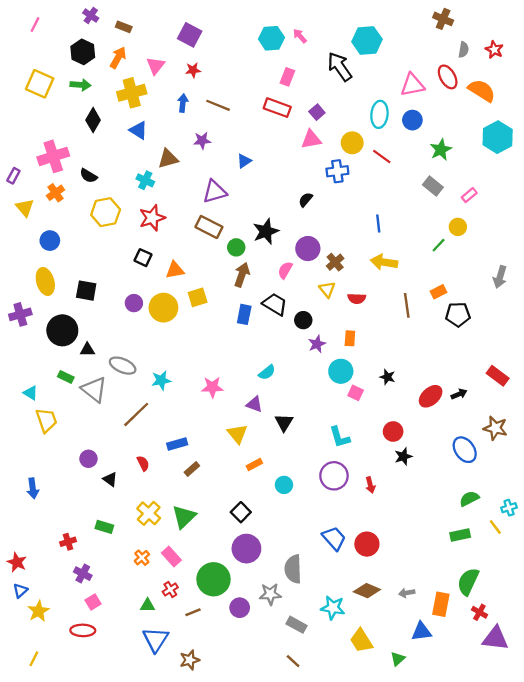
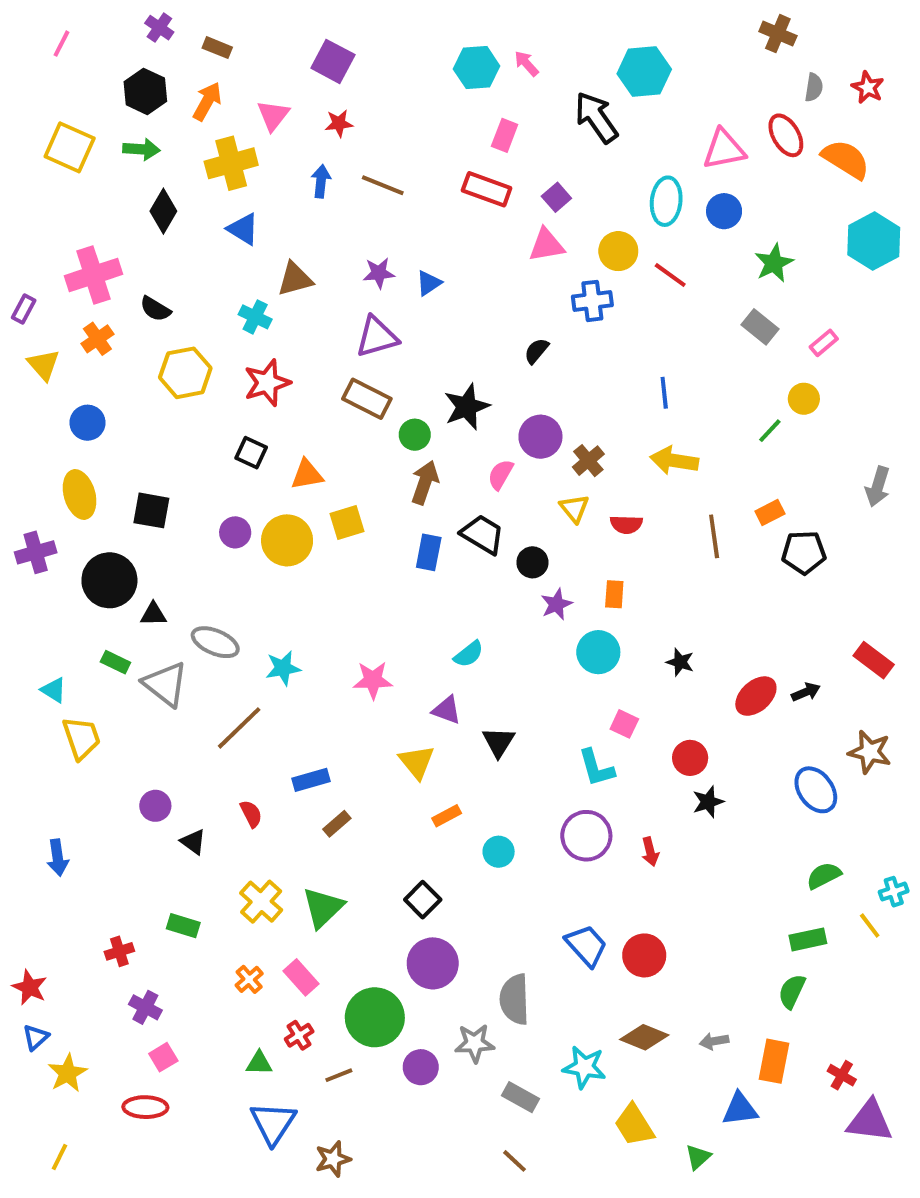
purple star: (202, 141) -> (379, 273), moved
pink square: (356, 393) -> (624, 724), moved
green semicircle: (468, 582) -> (792, 991), moved, size x0.7

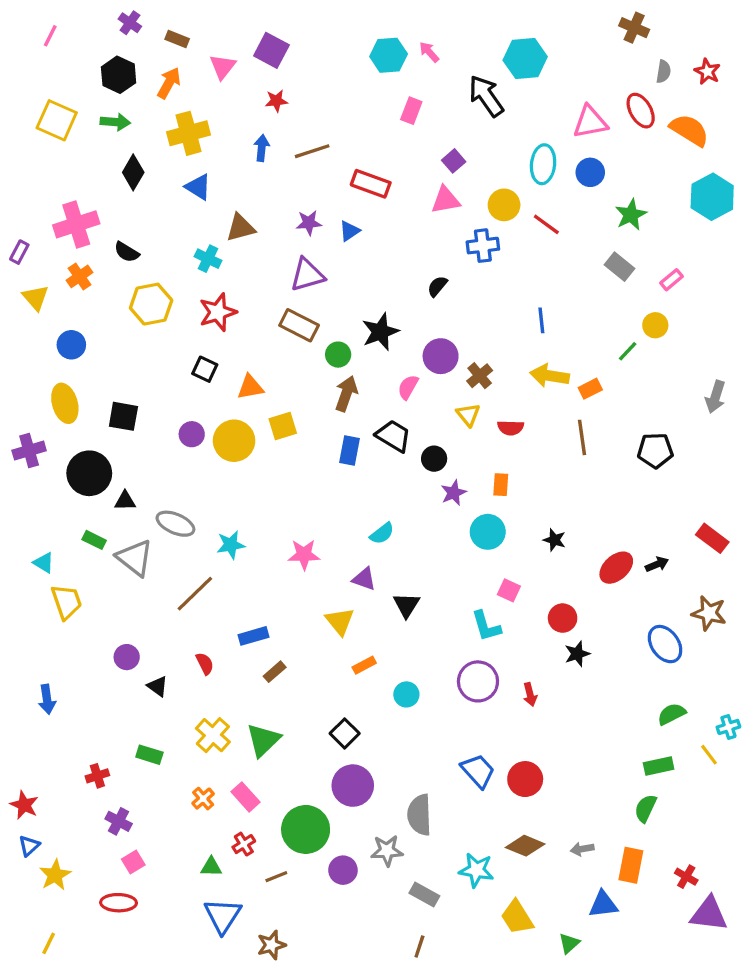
pink triangle: (273, 115) -> (223, 67), moved
brown line: (383, 185) -> (312, 151), turned -40
red rectangle: (487, 189) -> (371, 184), moved
orange rectangle: (770, 512) -> (590, 389), moved
brown line: (515, 1161) -> (419, 947), turned 65

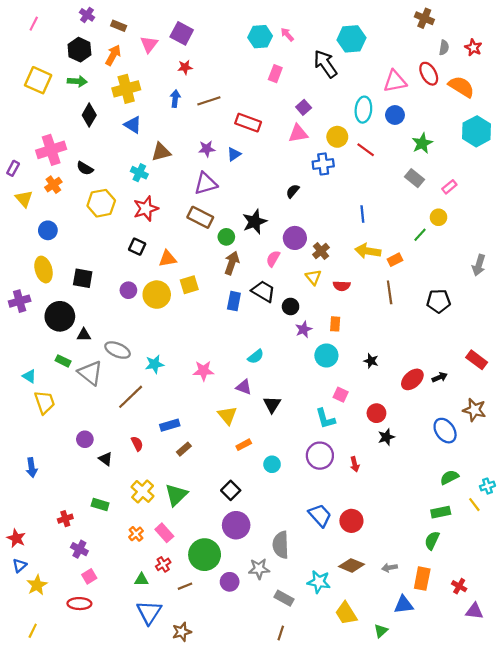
purple triangle: (709, 914) -> (474, 611), size x0.7

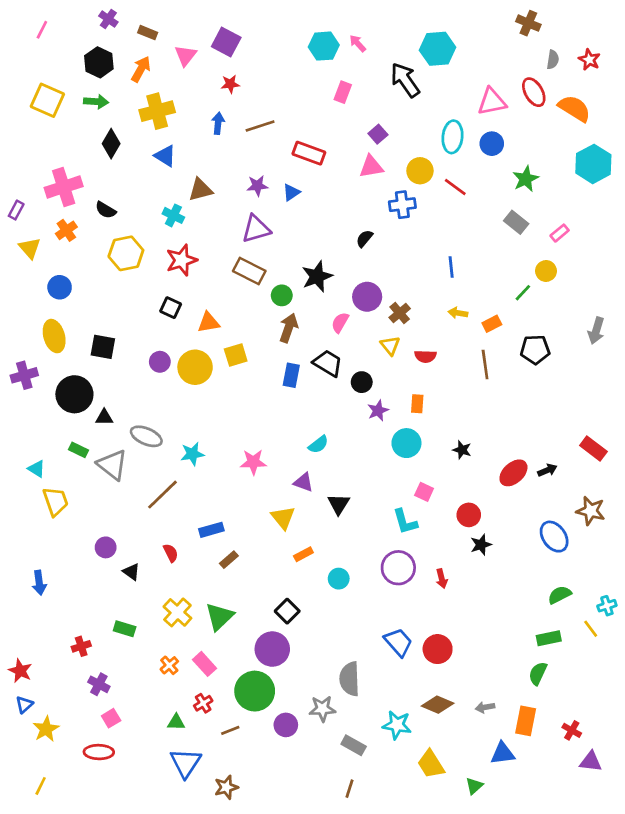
yellow arrow: (368, 251) -> (458, 313), size x0.6
black pentagon: (439, 301) -> (535, 350), moved
purple circle: (236, 525) -> (272, 649), moved

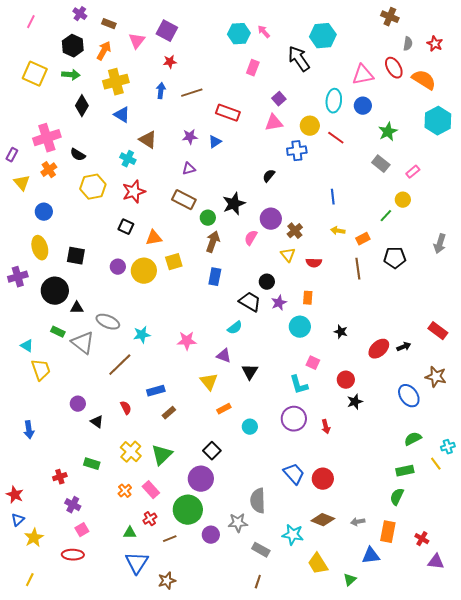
brown triangle: (200, 190) -> (148, 140), turned 48
purple triangle: (256, 229) -> (189, 169), size x0.6
black trapezoid: (328, 363) -> (250, 302), moved

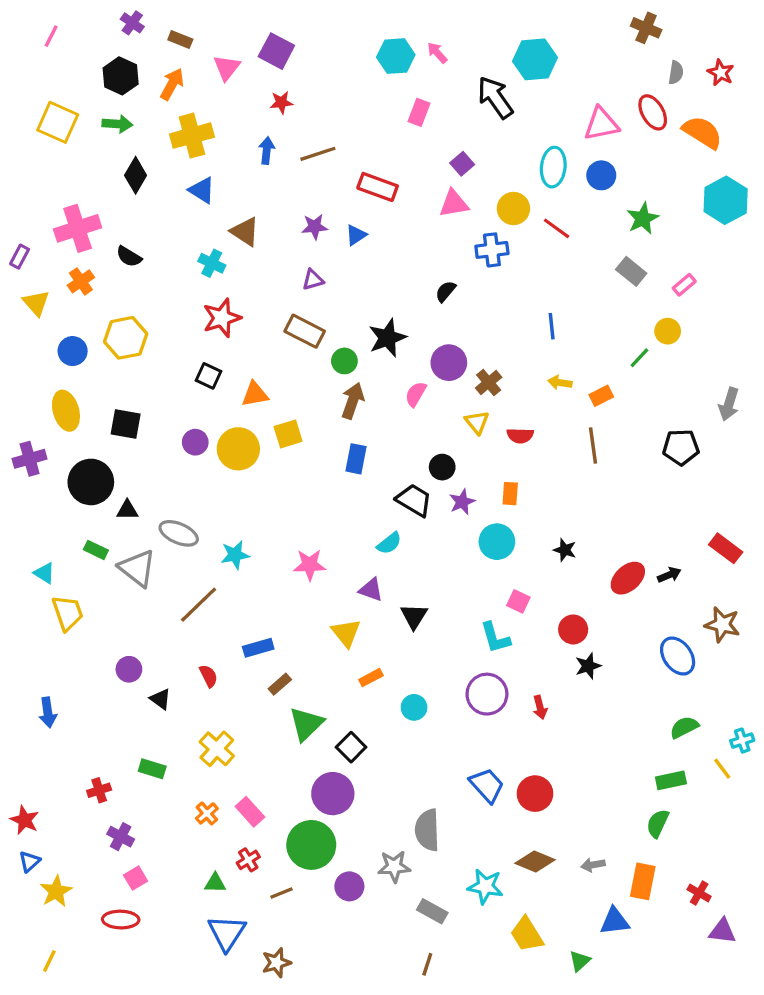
yellow hexagon: (93, 187) -> (126, 338), moved
black pentagon: (395, 258) -> (681, 447), moved
green triangle: (162, 455) -> (306, 724), moved

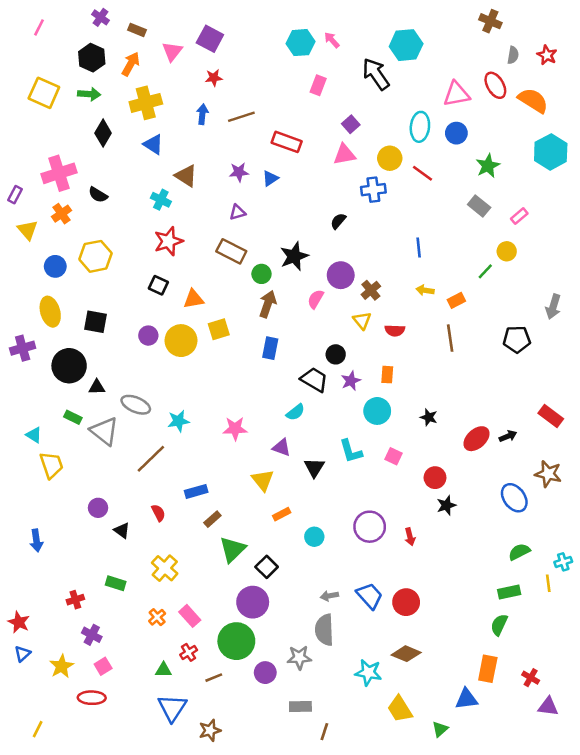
cyan L-shape: (495, 638) -> (351, 451), moved
yellow line: (722, 769) -> (548, 583), turned 30
gray arrow: (593, 865) -> (329, 596), moved
yellow star: (56, 891) -> (62, 666), moved
gray rectangle: (432, 911) -> (300, 706), moved, turned -30

